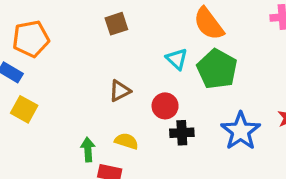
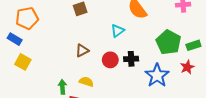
cyan triangle: (177, 59) -> (118, 31), turned 40
green pentagon: (217, 69) -> (169, 42), moved
black cross: (182, 133) -> (131, 59), moved

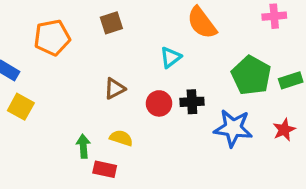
orange pentagon: (27, 18) -> (52, 38), moved
red star: (187, 67) -> (284, 130), moved
blue star: (157, 75) -> (233, 128), turned -30

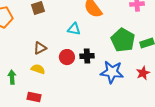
cyan triangle: (171, 57) -> (74, 29), turned 48
yellow semicircle: (121, 138) -> (38, 69), moved
green arrow: (83, 146) -> (12, 77), moved

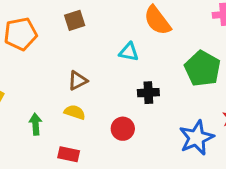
red circle: (67, 57) -> (123, 129), moved
blue star: (112, 72) -> (196, 138), moved, turned -30

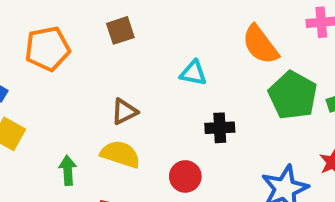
orange semicircle: (157, 20) -> (260, 45), moved
yellow semicircle: (75, 112) -> (120, 154), size x1.4

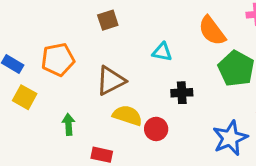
orange pentagon: (47, 49) -> (58, 59), moved
brown triangle: (124, 112) -> (111, 81), size x1.5
yellow semicircle: (120, 154) -> (127, 115), moved

